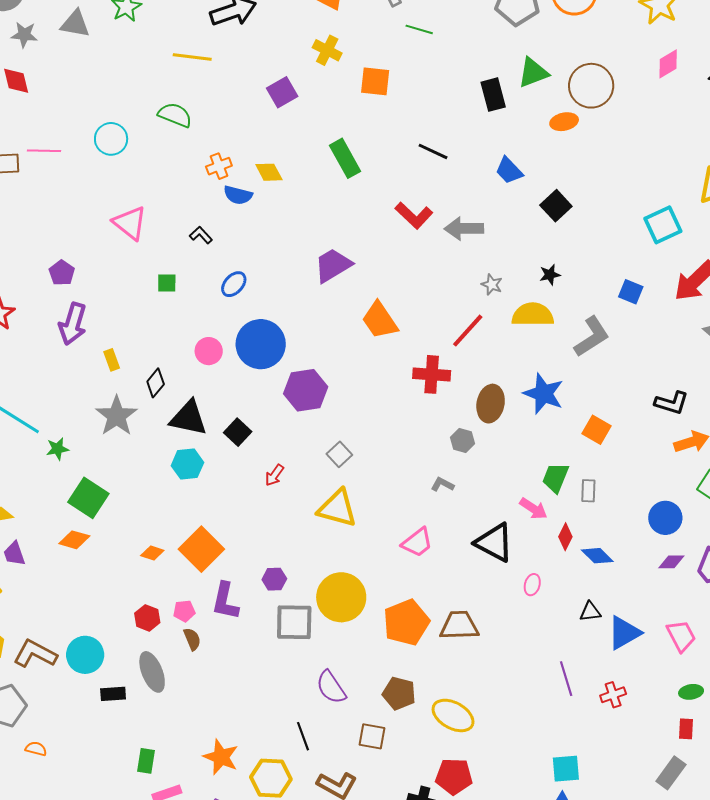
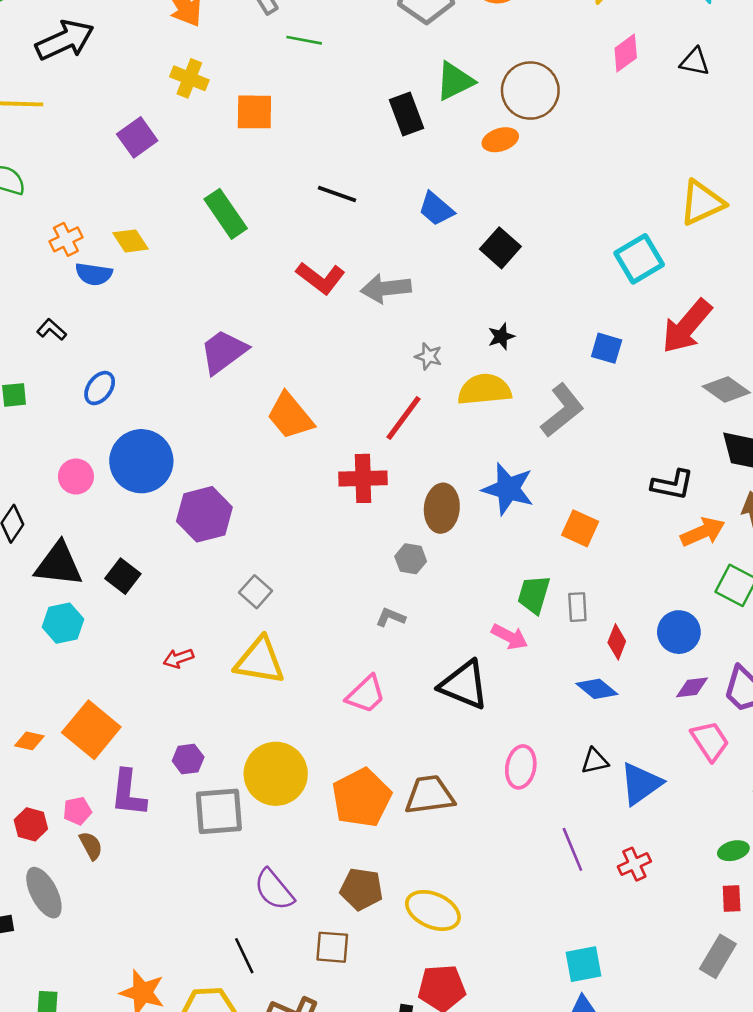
red arrow: (274, 475) -> (178, 658), moved, turned 40
red diamond: (565, 537) -> (617, 642), moved
pink ellipse: (532, 585) -> (521, 767), moved, size x1.5
pink trapezoid: (681, 636) -> (710, 741), moved

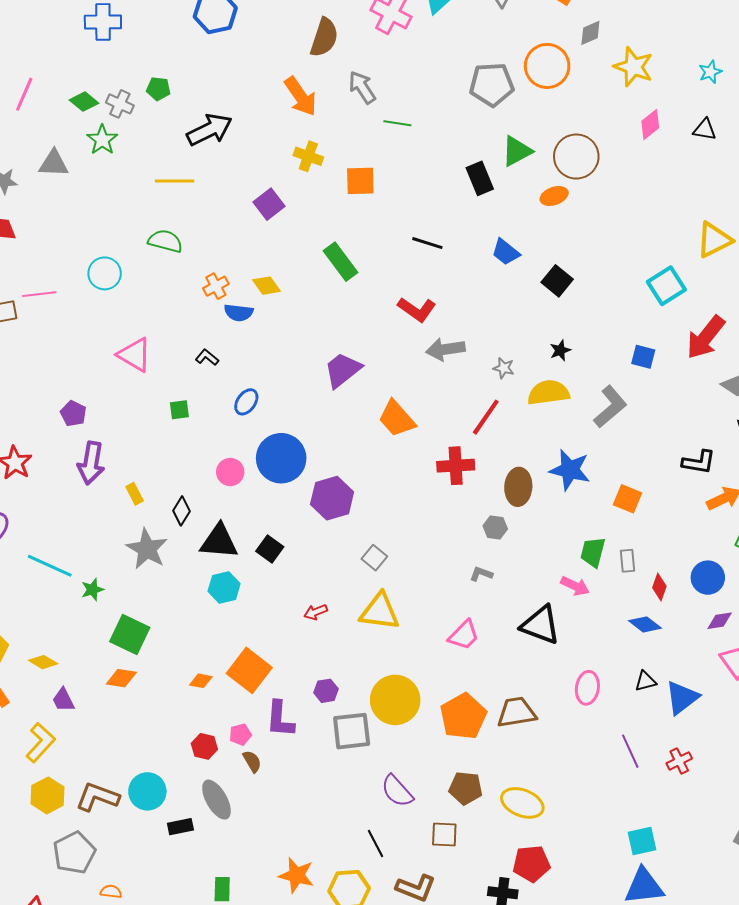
gray arrow: (386, 288) -> (445, 349), moved

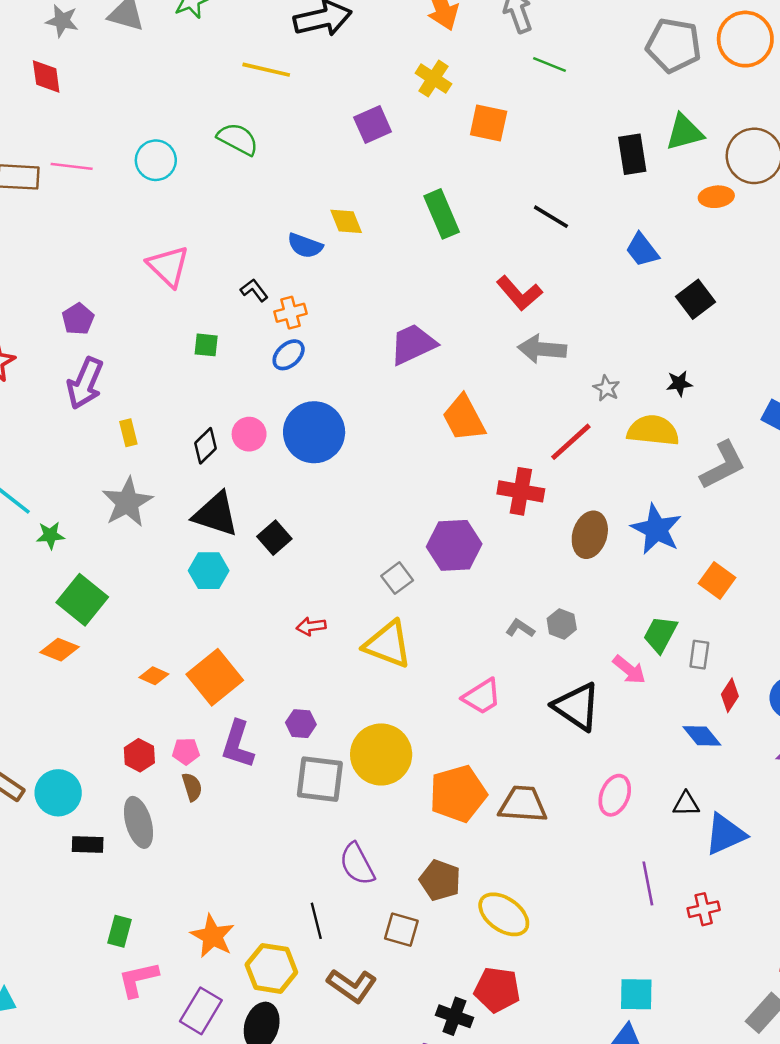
orange cross: (216, 286) -> (290, 313), moved
purple hexagon: (332, 498) -> (454, 545), moved
black diamond: (182, 511) -> (205, 446), moved
gray hexagon: (495, 527) -> (562, 624), moved

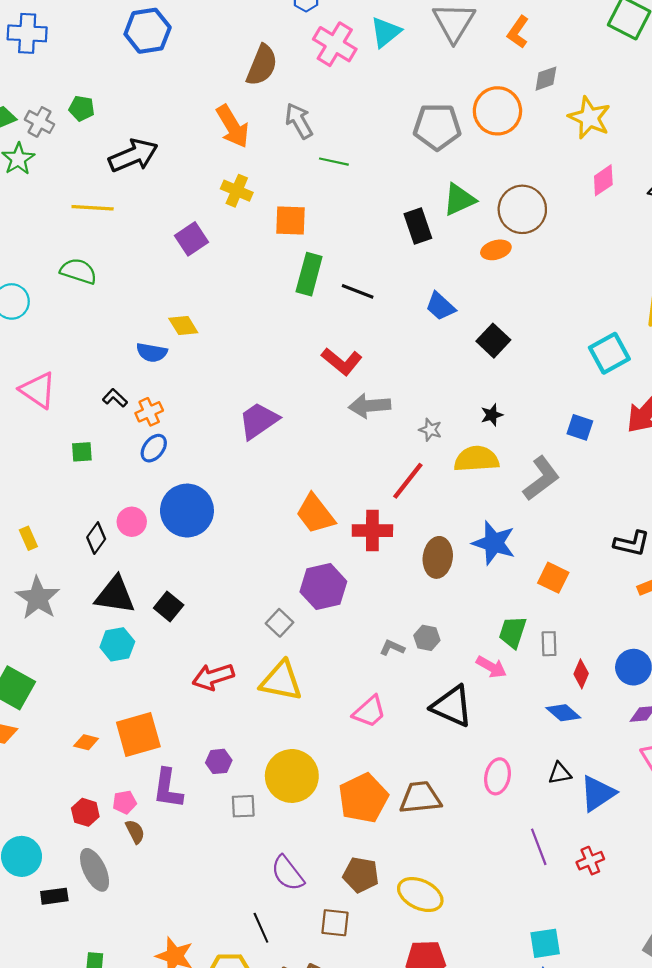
green rectangle: (442, 214) -> (309, 274), moved, turned 48
orange trapezoid: (464, 418) -> (315, 514), moved
red arrow: (311, 626) -> (213, 677), size x1.6
orange square: (215, 677) -> (138, 734), turned 33
gray square: (320, 779) -> (243, 806), size x0.6

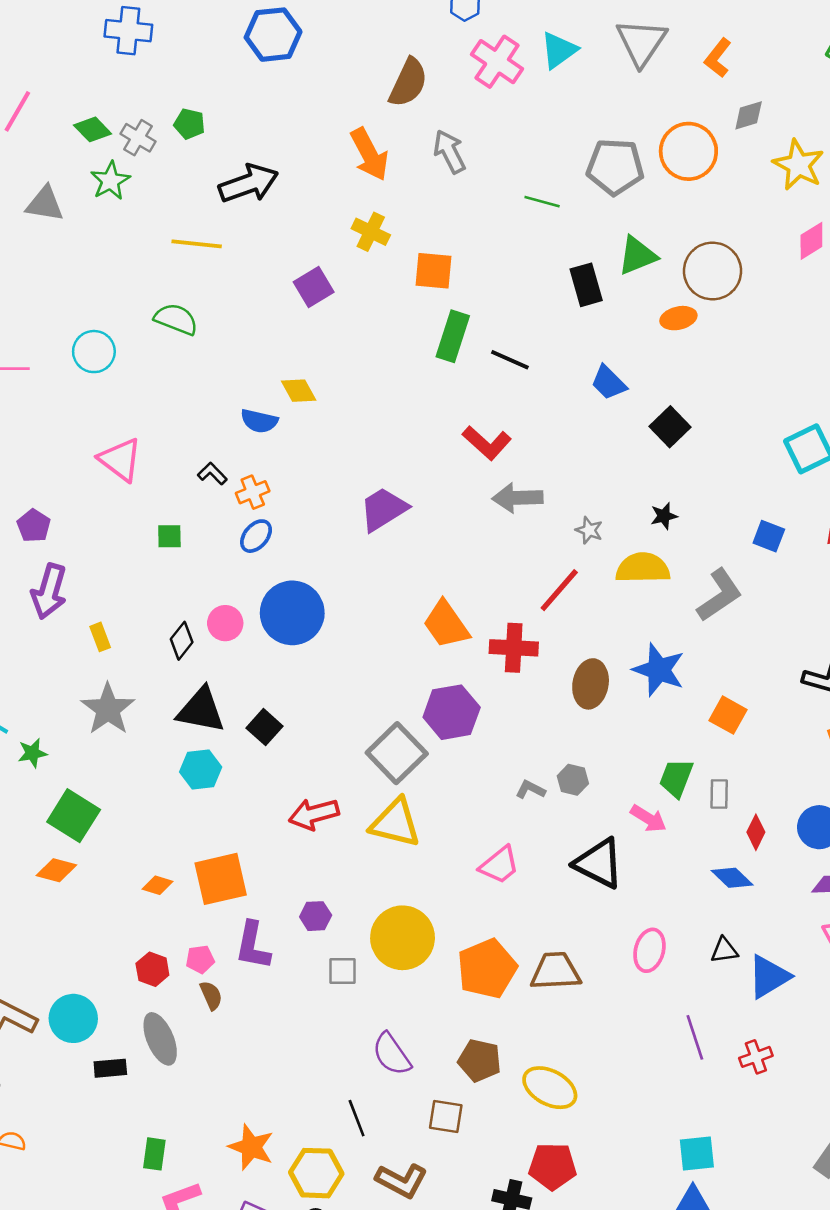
green line: (334, 162) -> (542, 202), moved
gray square: (279, 623) -> (397, 753), size x1.8

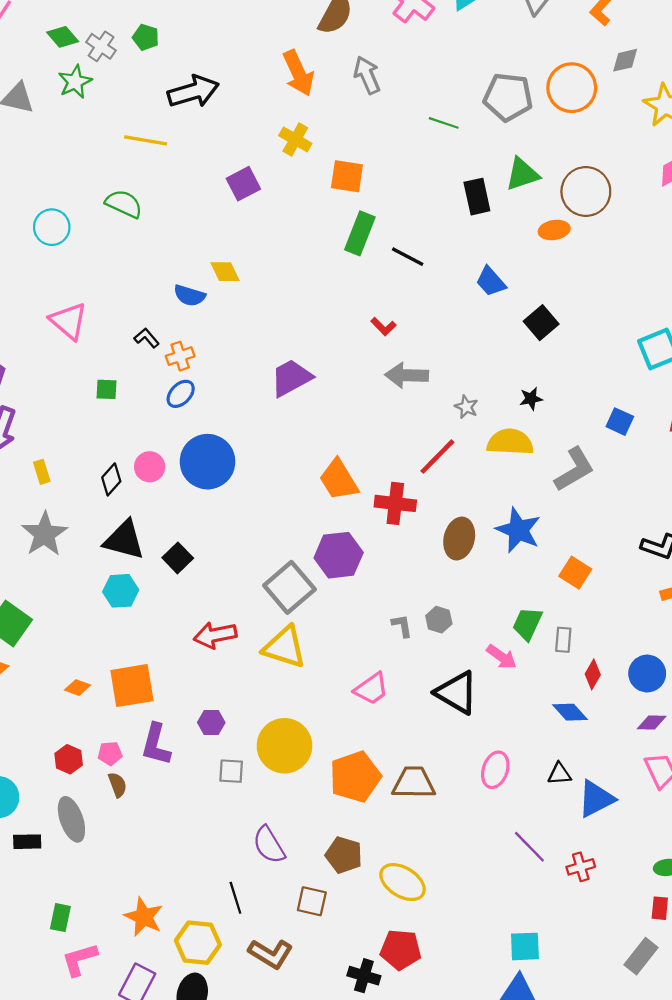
red L-shape: (487, 443) -> (383, 327), size x0.6
gray L-shape: (530, 790) -> (402, 626), turned 50
purple line: (695, 1037) -> (529, 847), turned -30

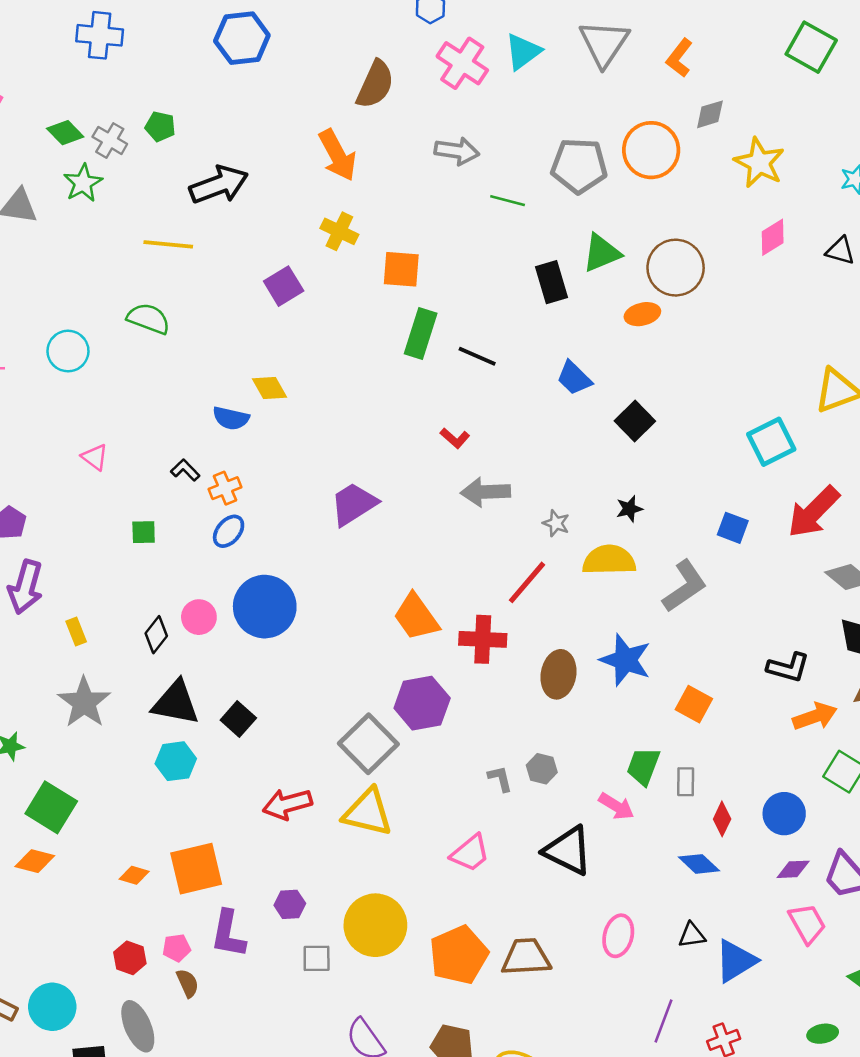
gray arrow: (367, 75) -> (457, 151), moved, turned 126
pink triangle: (69, 321) -> (95, 457), size x0.6
purple line: (529, 847) -> (664, 1021), turned 69

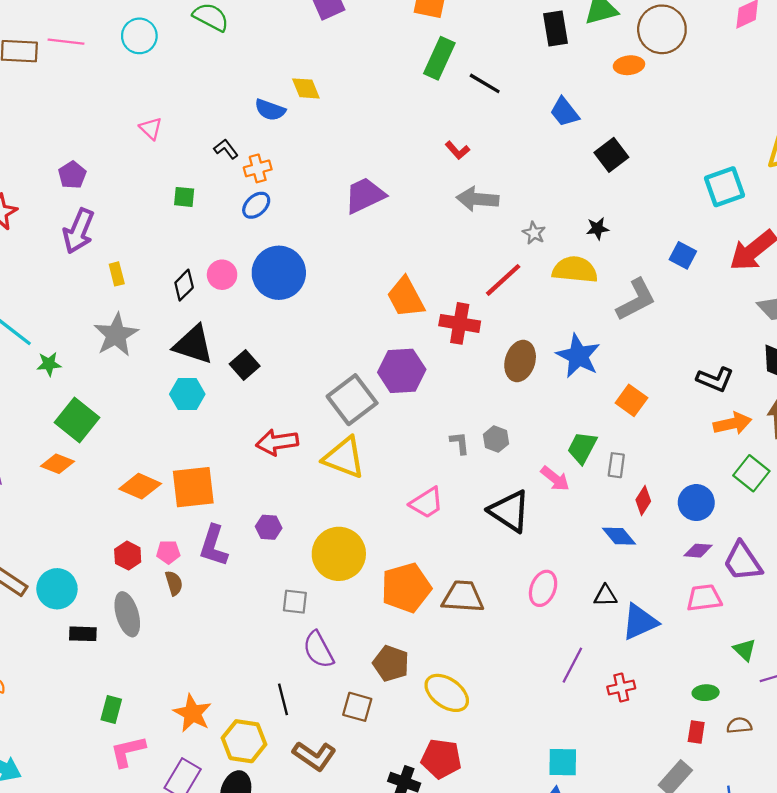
orange diamond: (134, 875) -> (140, 486), size x1.6
pink trapezoid: (807, 924) -> (704, 598), turned -75
gray square: (317, 958) -> (295, 602), moved

